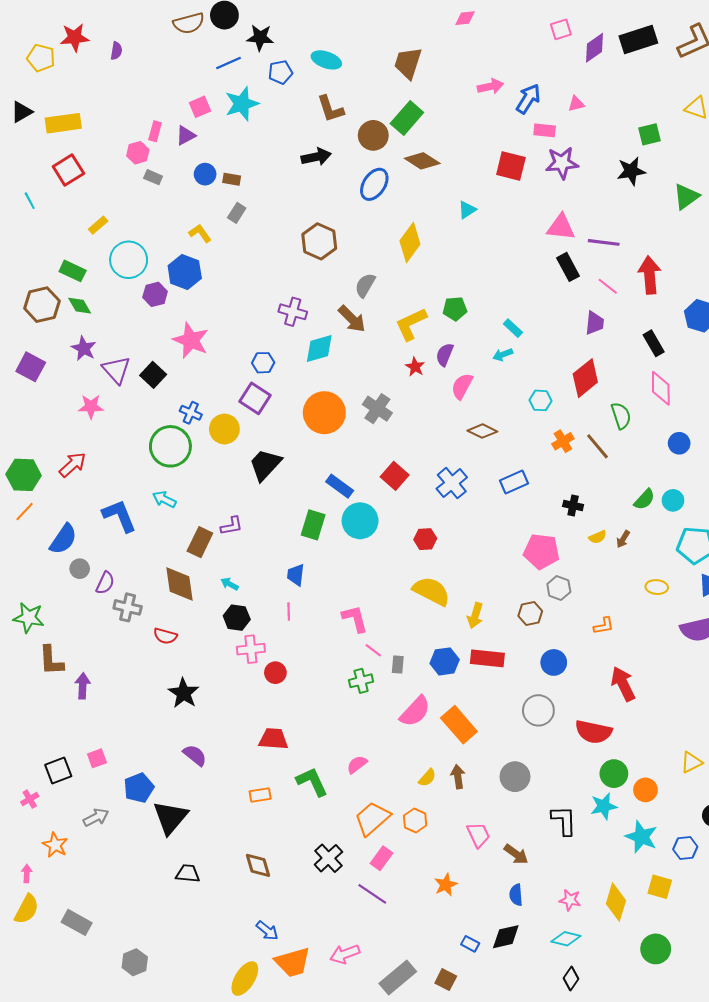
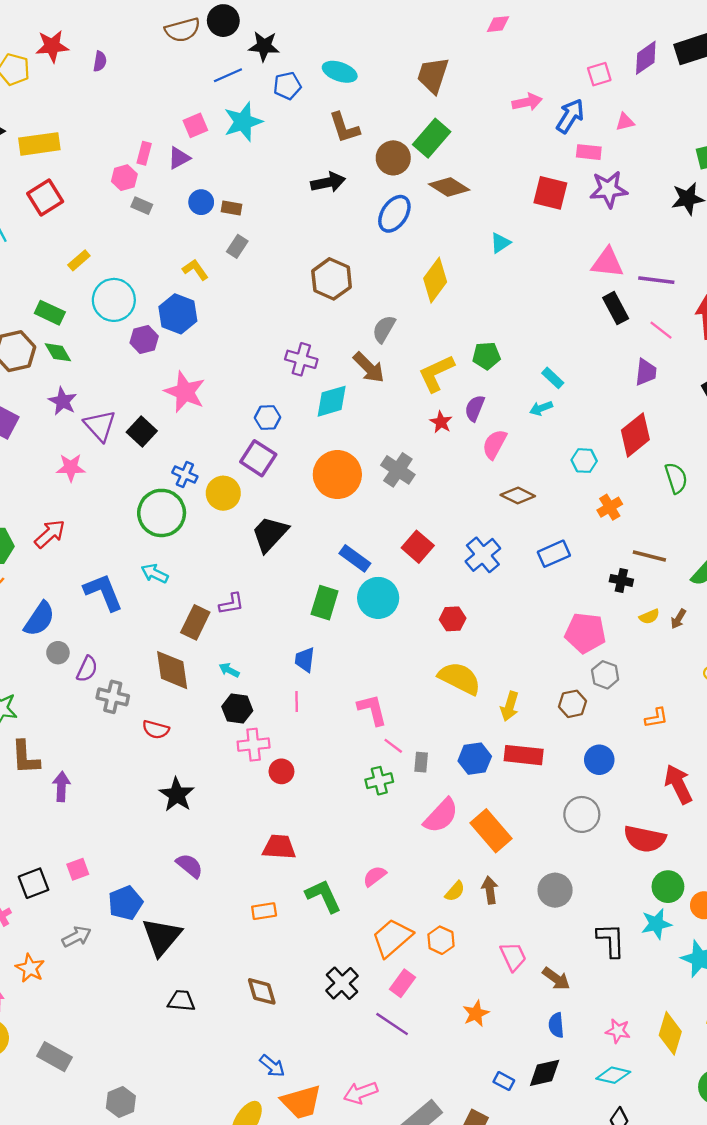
pink square: (561, 29) -> (599, 74), moved
brown line: (598, 446) -> (649, 556), moved, turned -36

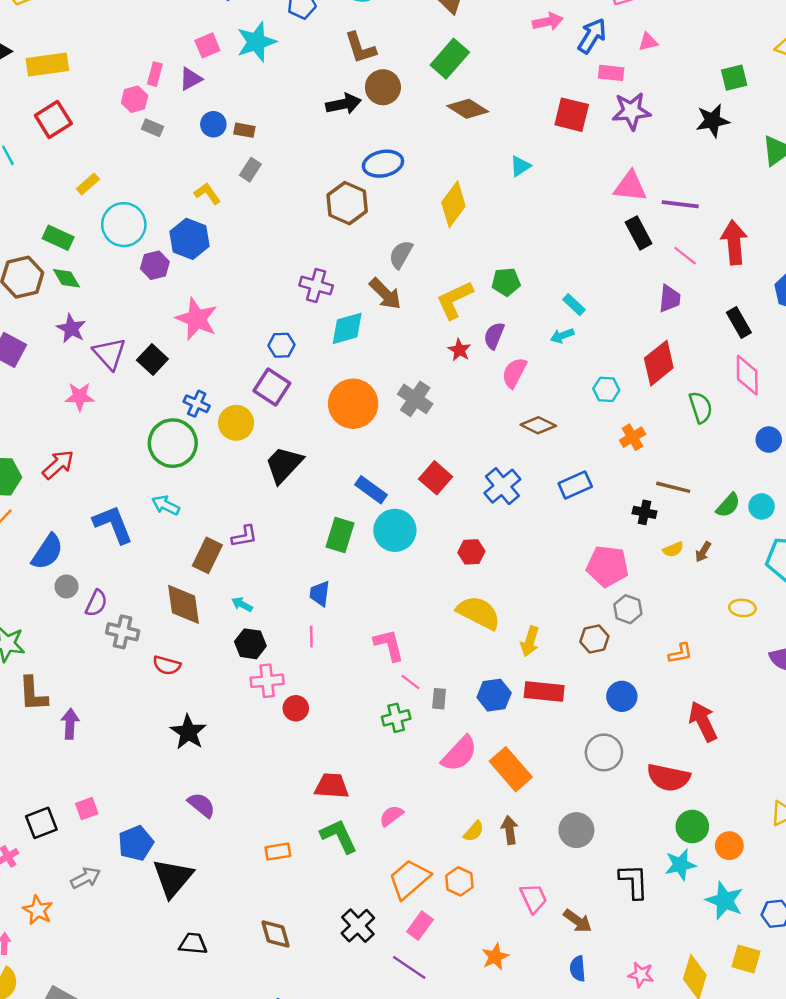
brown circle: (393, 158) -> (383, 87), moved
blue ellipse: (394, 214) -> (383, 164), moved, turned 45
red trapezoid: (279, 847) -> (332, 786), moved

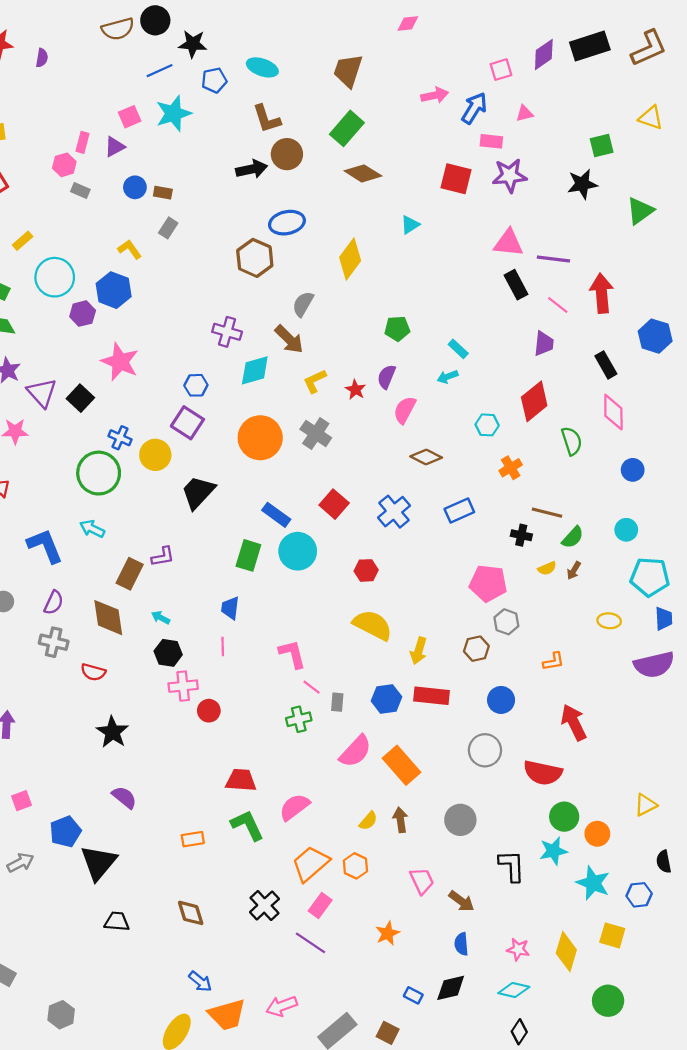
yellow L-shape: (455, 300) -> (315, 381), moved, size x0.7
green semicircle: (728, 505) -> (573, 537), moved
purple semicircle: (96, 603) -> (54, 603), moved
pink semicircle: (391, 816) -> (294, 807), size x1.4

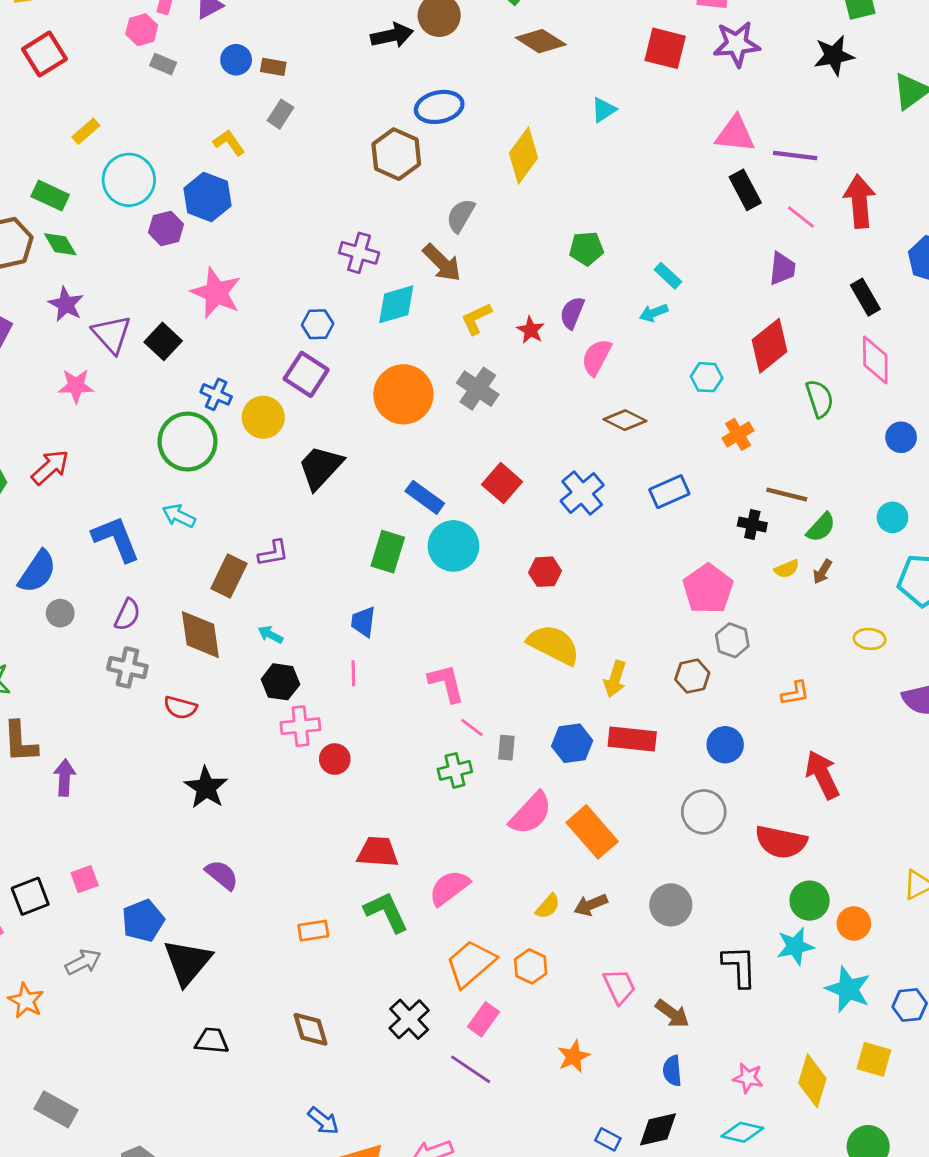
pink pentagon: (488, 583) -> (708, 589), turned 30
brown arrow: (400, 820) -> (591, 905), turned -105

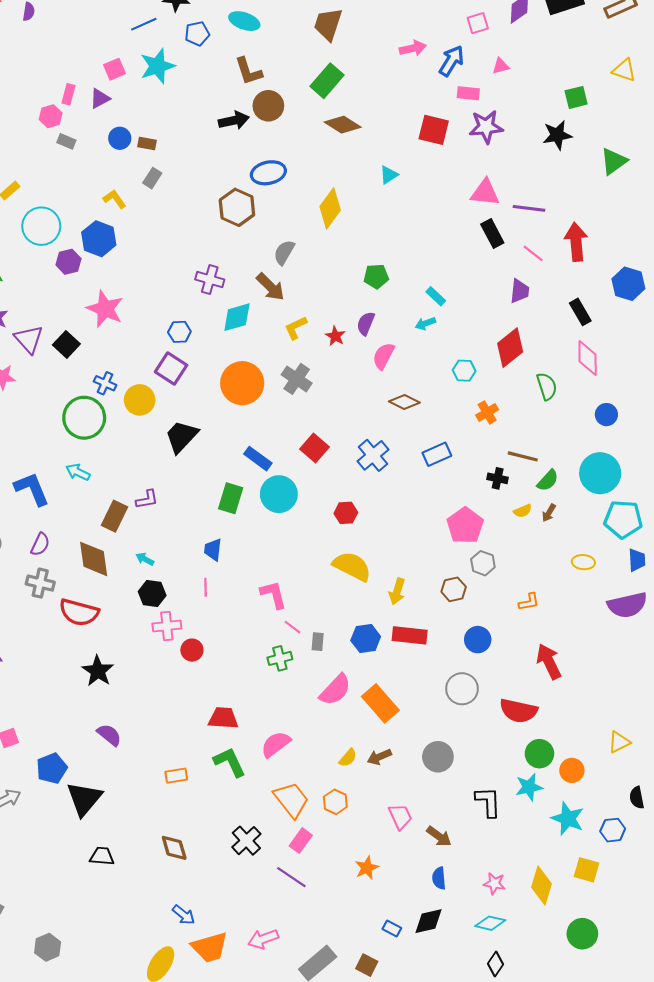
cyan circle: (892, 517) -> (600, 473), size x1.8
red semicircle: (180, 708) -> (79, 612), size x1.6
orange trapezoid: (471, 963) -> (291, 800), turned 93

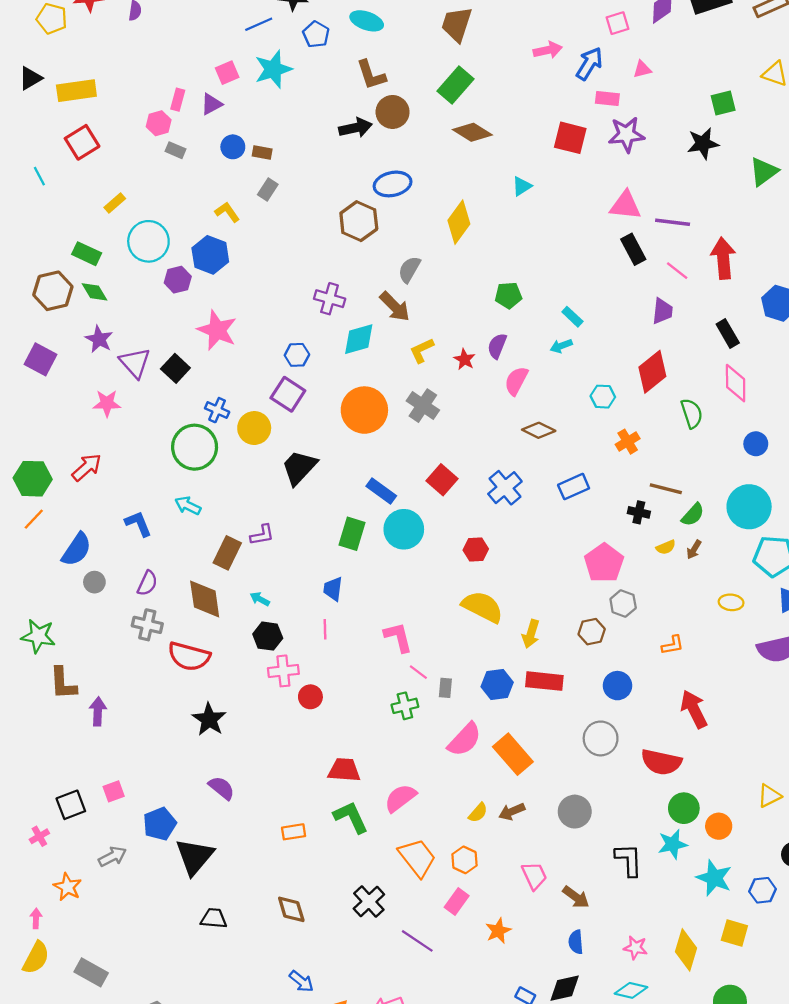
blue pentagon: (197, 34) -> (316, 34), turned -30
blue L-shape: (32, 489) -> (138, 524), size x0.7
pink rectangle: (301, 841) -> (457, 902), moved

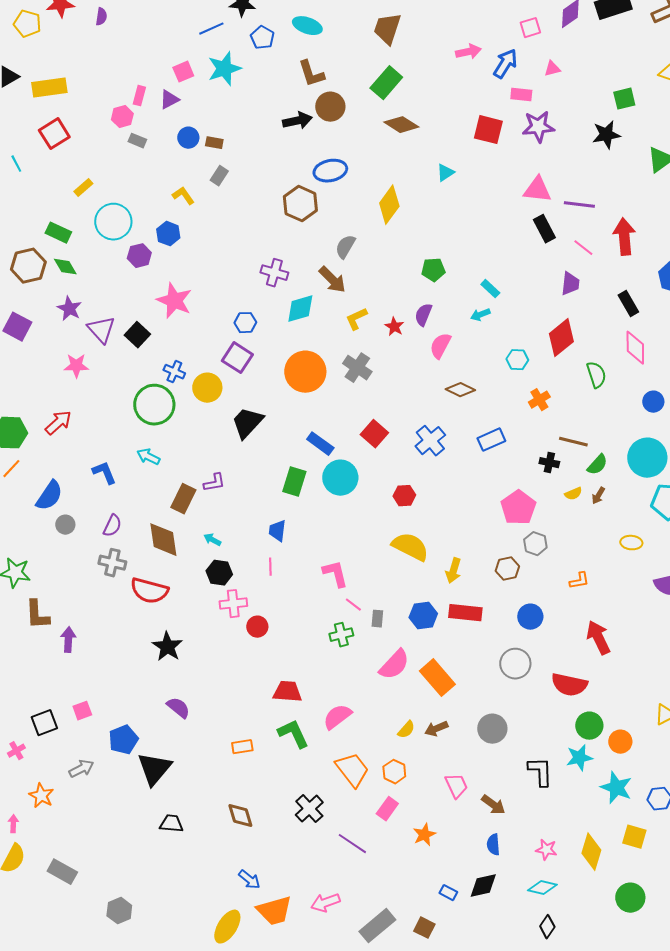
blue hexagon: (210, 255) -> (168, 234), size x0.7

